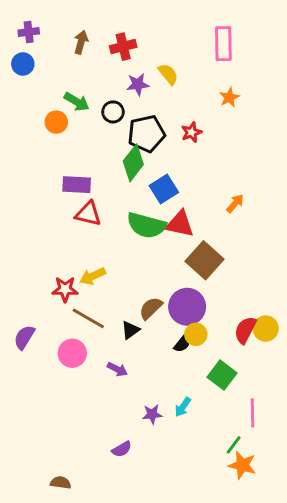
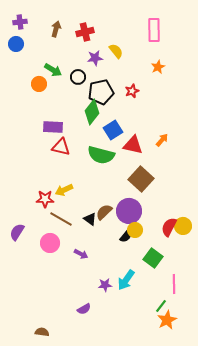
red triangle: (180, 224) -> (133, 145), moved
black triangle: (130, 330) -> (90, 219), moved, turned -48
cyan arrow: (183, 407) -> (126, 280), size x1.5
orange star: (242, 465) -> (167, 320), turned 30

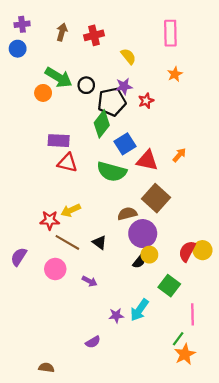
purple star: (95, 58) -> (124, 86), moved
green arrow: (53, 70) -> (59, 77), size x1.4
brown semicircle: (104, 212) -> (127, 214), moved, turned 30

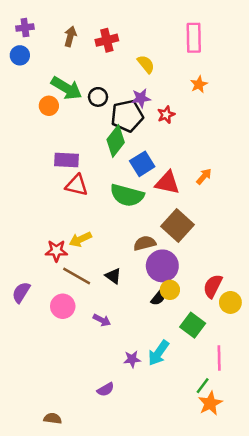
yellow circle: (203, 250) -> (230, 302), moved

